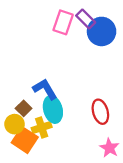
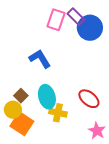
blue L-shape: (45, 89) -> (40, 59), moved
red ellipse: (100, 112) -> (89, 99), turned -35
yellow cross: (42, 128) -> (58, 113), moved, turned 30

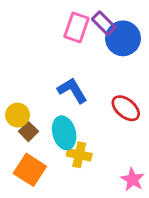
blue L-shape: (40, 59) -> (72, 90), moved
red ellipse: (89, 99) -> (126, 108), moved
yellow circle: (13, 110) -> (18, 115), moved

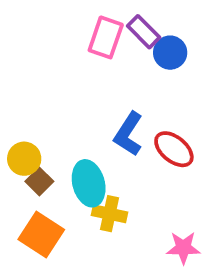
blue circle: (123, 38) -> (170, 53), size x0.7
blue L-shape: (72, 90) -> (128, 134), moved, turned -116
pink star: (133, 179) -> (183, 248), turned -30

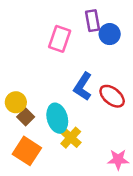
purple rectangle: (144, 32) -> (93, 21), turned 35
pink rectangle: (106, 37) -> (60, 39), moved
yellow cross: (109, 214) -> (71, 138), turned 30

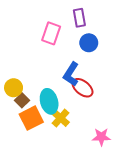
blue circle: (110, 34) -> (89, 43), moved
red ellipse: (112, 96) -> (83, 88), moved
orange square: (27, 151) -> (31, 118), moved, turned 30

